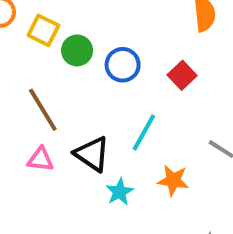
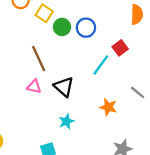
blue circle: (123, 65) -> (86, 28), moved
cyan line: (144, 132) -> (101, 65), moved
cyan star: (120, 192) -> (66, 121), moved

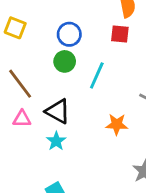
green circle: (62, 27) -> (65, 61), moved
red square: (120, 48) -> (120, 34), moved, turned -35
cyan star: (66, 121) -> (56, 141), moved

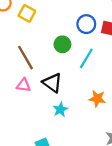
blue circle: (69, 34) -> (86, 24), moved
cyan star: (56, 141) -> (60, 110), moved

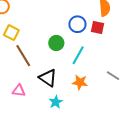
yellow square: (27, 13) -> (11, 33), moved
pink triangle: (24, 85) -> (19, 91), moved
orange star: (97, 99) -> (80, 82), moved

